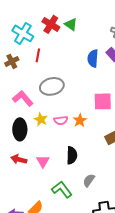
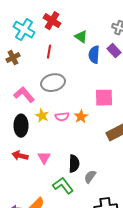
green triangle: (71, 24) -> (81, 37), moved
red line: (38, 55) -> (49, 52), moved
black semicircle: (72, 155) -> (74, 164), moved

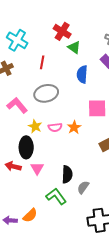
red cross: (52, 21) -> (62, 31), moved
blue semicircle: (94, 55) -> (82, 74), moved
black ellipse: (21, 126) -> (26, 147), moved

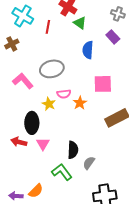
red line: (42, 62) -> (48, 27), moved
yellow star: (35, 126) -> (49, 104), moved
pink semicircle: (55, 127) -> (64, 94), moved

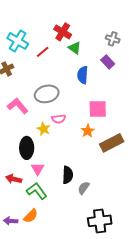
red line: (48, 27) -> (43, 52), turned 40
orange star: (80, 103) -> (88, 131), moved
red arrow: (19, 142) -> (14, 179), moved
green L-shape: (62, 172) -> (37, 191), moved

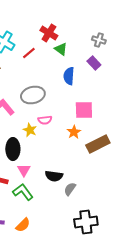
black semicircle: (68, 175) -> (54, 176), turned 96
orange semicircle: (31, 216) -> (23, 225), moved

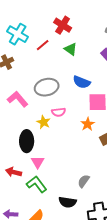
green triangle: (61, 49) -> (71, 49), moved
blue semicircle: (69, 76) -> (82, 82), moved, turned -72
black semicircle: (54, 176) -> (68, 202), moved

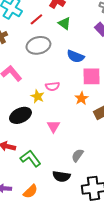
gray ellipse: (47, 87) -> (38, 45), moved
black ellipse: (27, 141) -> (20, 115), turned 65
pink triangle: (38, 162) -> (53, 126), moved

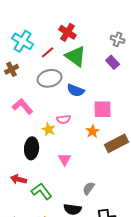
green triangle: (64, 23) -> (76, 56), size x1.6
blue semicircle: (75, 56) -> (76, 90), moved
black ellipse: (20, 115) -> (32, 148), turned -60

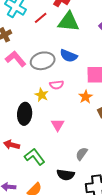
green triangle: (76, 56) -> (69, 22), turned -30
gray ellipse: (50, 78) -> (43, 61), moved
pink L-shape: (23, 106) -> (16, 59), moved

